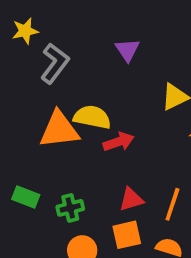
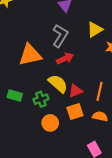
gray L-shape: (55, 63) -> (60, 36), moved
yellow semicircle: (92, 117) -> (58, 84), moved, turned 36

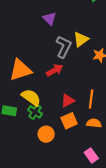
gray L-shape: (60, 36) -> (64, 47), moved
yellow semicircle: (58, 84) -> (31, 97), moved
green cross: (41, 99) -> (35, 112), turned -32

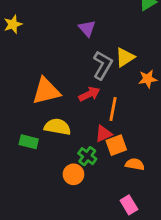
yellow semicircle: (31, 97) -> (57, 127), turned -30
orange line: (91, 99) -> (113, 109), moved
green cross: (35, 112) -> (87, 156), moved
orange square: (69, 121) -> (116, 145), moved

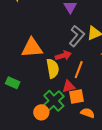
yellow semicircle: (57, 127) -> (53, 68), moved, turned 60
green cross: (87, 156) -> (54, 101), size x1.5

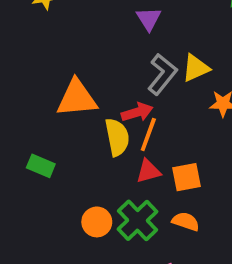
orange line: (79, 70) -> (148, 135), moved
orange square: (76, 96) -> (186, 177), moved
green cross: (54, 101) -> (138, 220), moved

